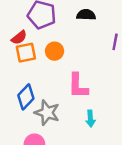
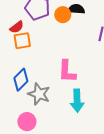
orange circle: (55, 51) -> (63, 15), moved
cyan arrow: (90, 119) -> (77, 101), size x1.5

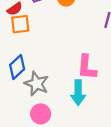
pink L-shape: (67, 71) -> (87, 67), moved
pink circle: (27, 122) -> (41, 114), moved

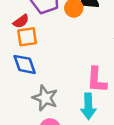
blue diamond: (17, 67) -> (25, 64), moved, turned -65

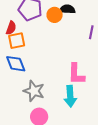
red semicircle: (21, 21) -> (11, 28), turned -32

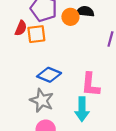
orange square: (17, 41) -> (36, 34), moved
blue diamond: (16, 64) -> (49, 75), moved, turned -50

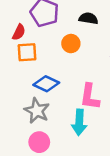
orange circle: (70, 17) -> (71, 44), moved
orange square: (36, 34) -> (27, 52), moved

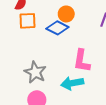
blue diamond: (46, 84) -> (57, 28), moved
cyan arrow: (79, 122) -> (72, 83), turned 75

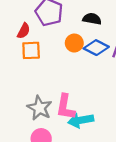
blue diamond: (57, 28) -> (96, 48), moved
pink L-shape: (82, 61) -> (66, 107), moved

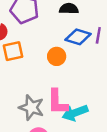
orange circle: (74, 43) -> (57, 56), moved

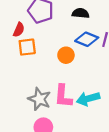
cyan arrow: (75, 113) -> (88, 99), moved

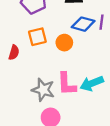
red semicircle: (19, 30) -> (14, 52), moved
orange square: (27, 47) -> (37, 37), moved

